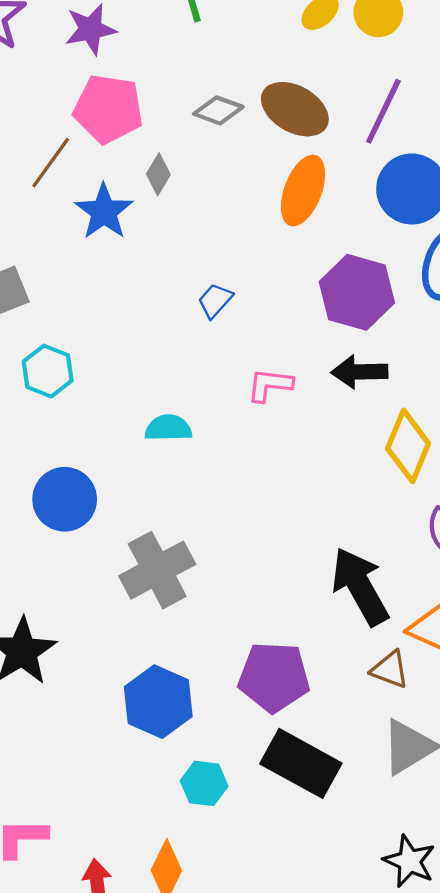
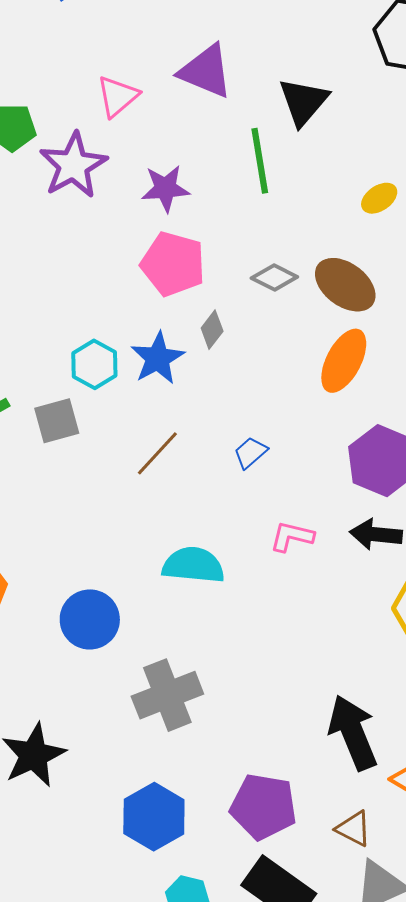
brown line: (51, 163) -> (157, 453), moved
cyan hexagon: (48, 371) -> (94, 364), moved
cyan semicircle: (168, 428) -> (193, 565), size x1.4
brown triangle: (390, 670) -> (354, 829), moved

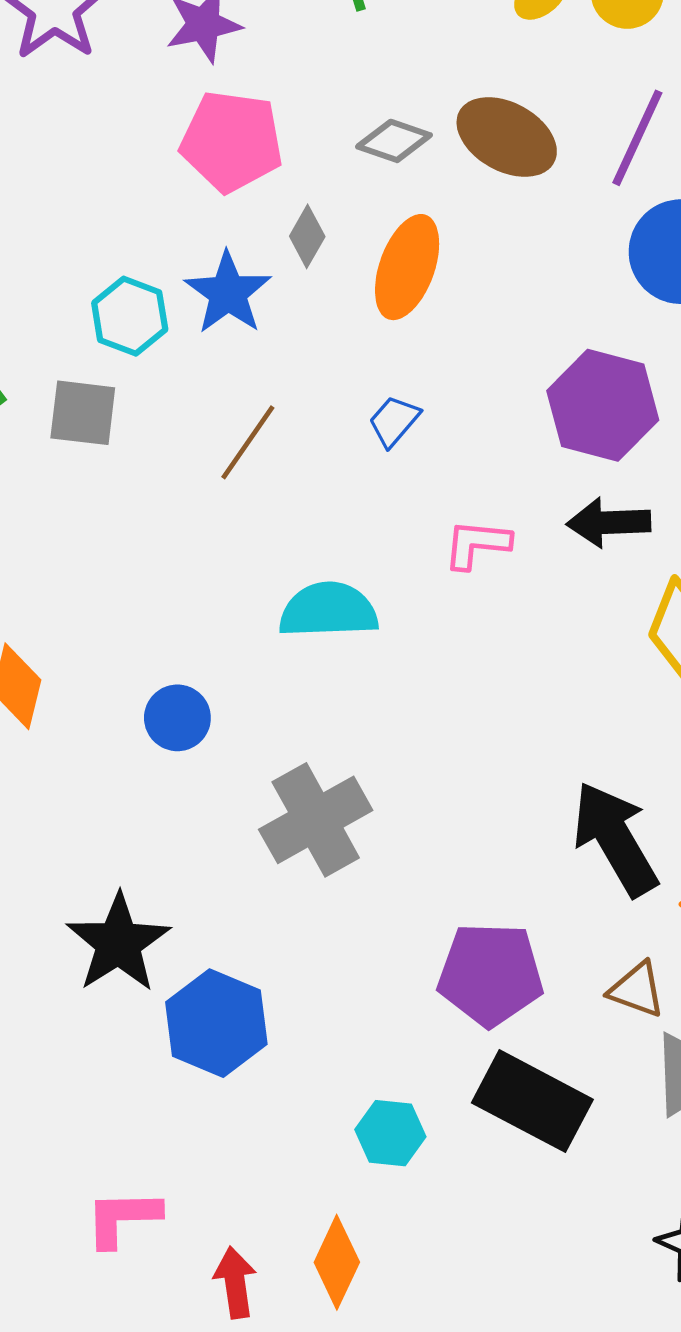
orange ellipse: (344, 361) -> (407, 267), moved
gray square: (57, 421) -> (83, 413), turned 30
blue circle: (90, 619) -> (177, 718), size x0.7
blue hexagon: (154, 817) -> (216, 1023), moved

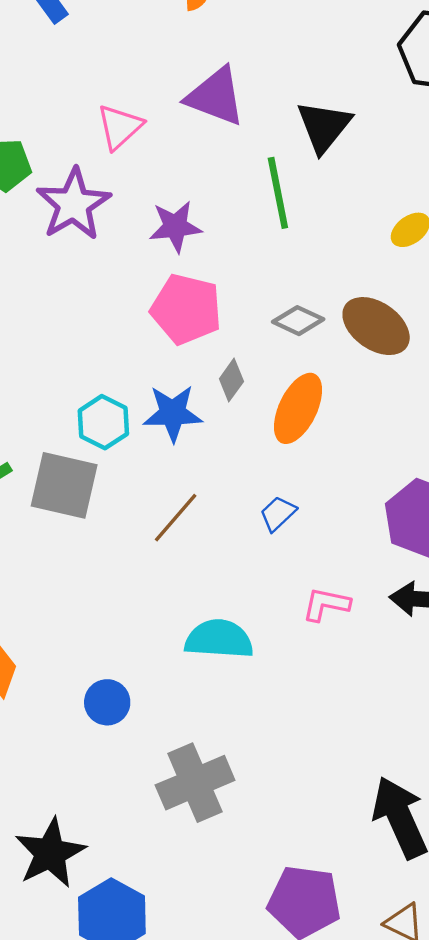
blue star: (228, 293) -> (173, 413), turned 30
gray square: (83, 413) -> (64, 485), size x1.4

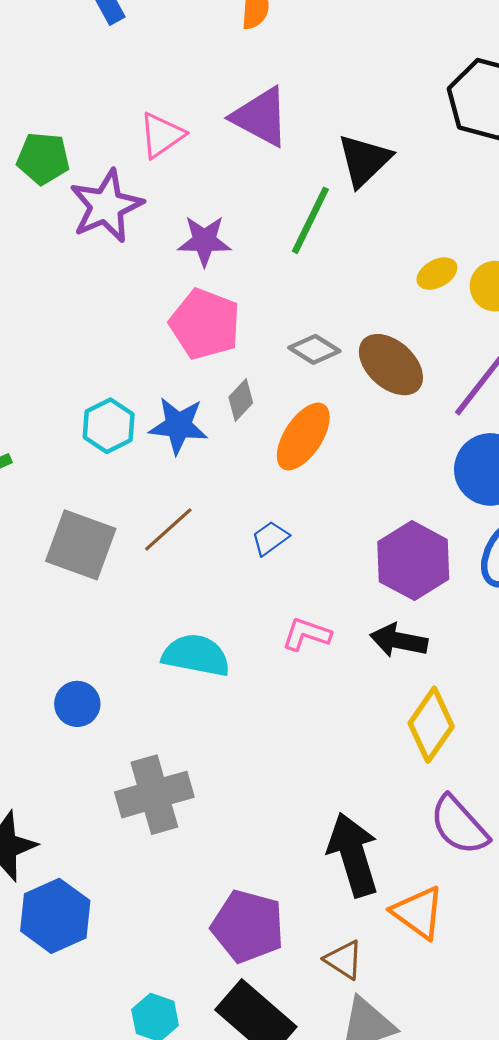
green line: (278, 193) -> (310, 220), turned 30
gray square: (64, 485) -> (81, 545), moved

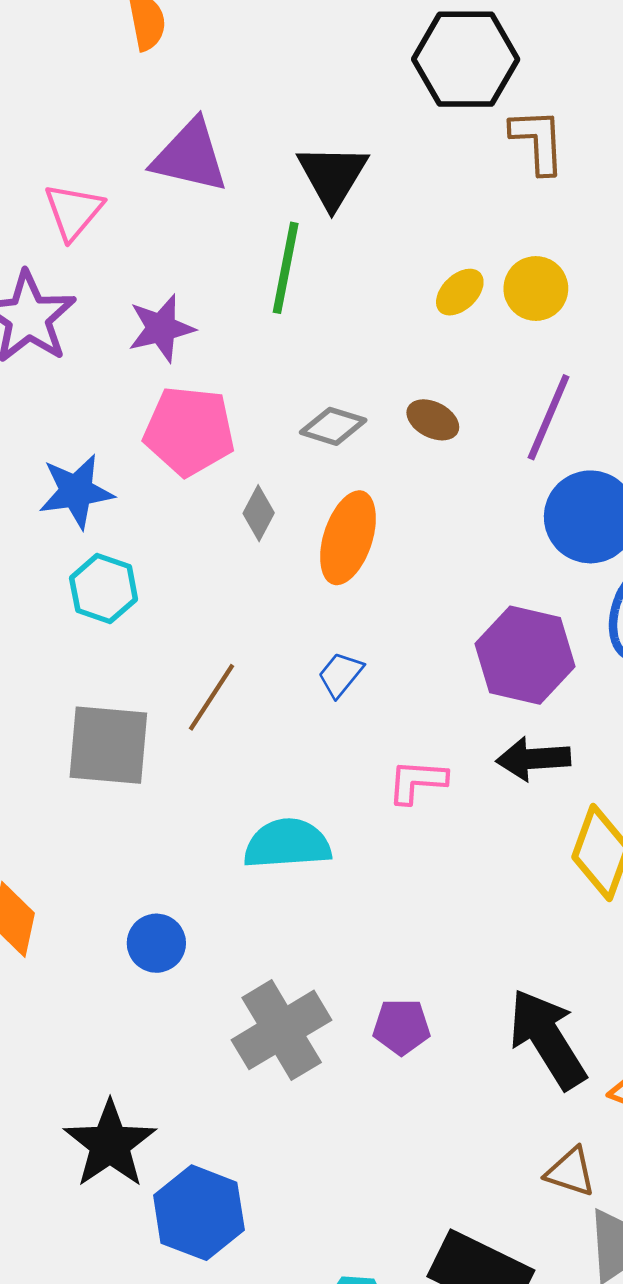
brown ellipse: (391, 365) -> (433, 420), size x0.6
blue star: (178, 426) -> (76, 491), moved
purple pentagon: (248, 926) -> (401, 1027), moved, size x0.6

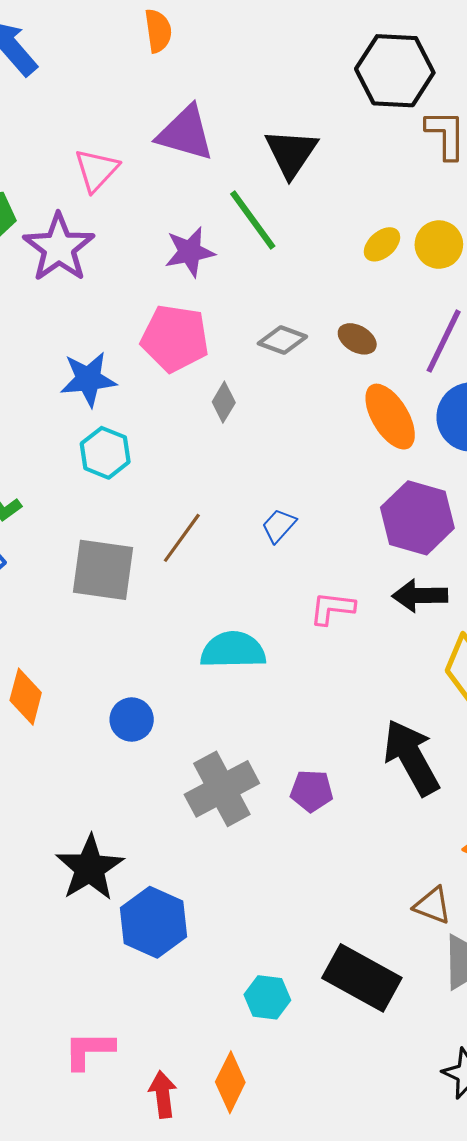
green line: (286, 268) -> (253, 220), turned -50
purple star: (161, 328) -> (190, 252), moved
orange ellipse: (348, 538) -> (390, 417), moved, turned -52
black arrow: (547, 1039) -> (411, 757), moved

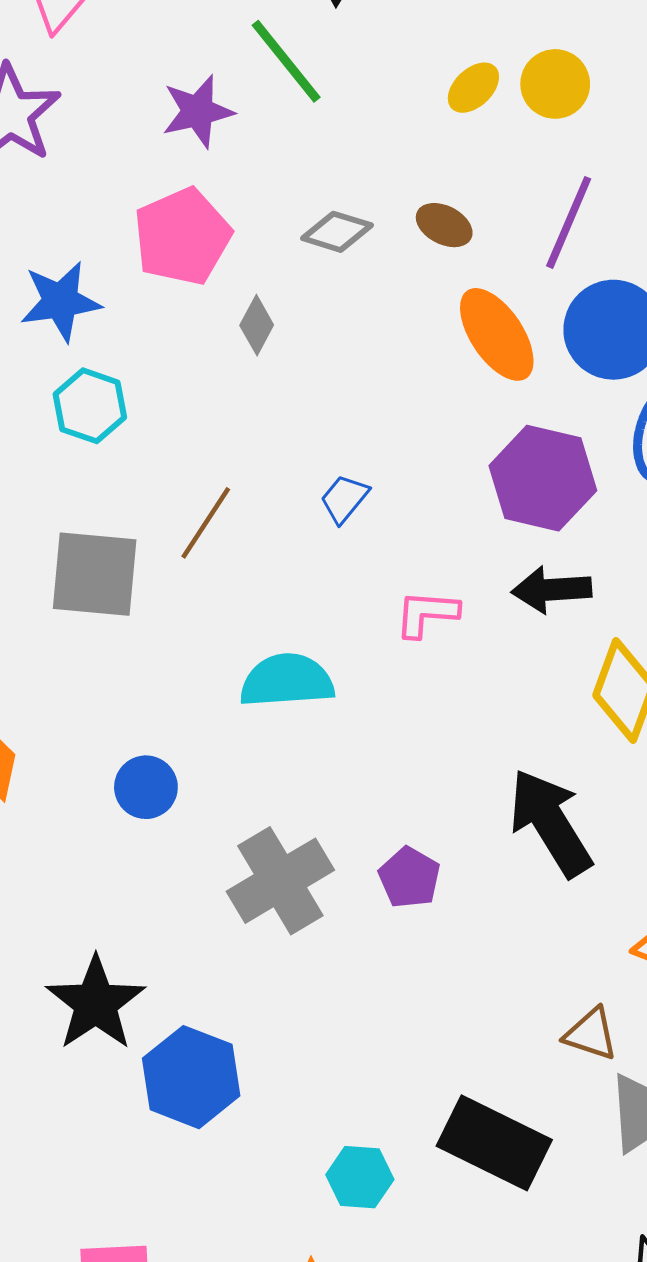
pink pentagon: (175, 338) -> (182, 237), turned -30
purple pentagon: (312, 791) -> (409, 878), turned 30

